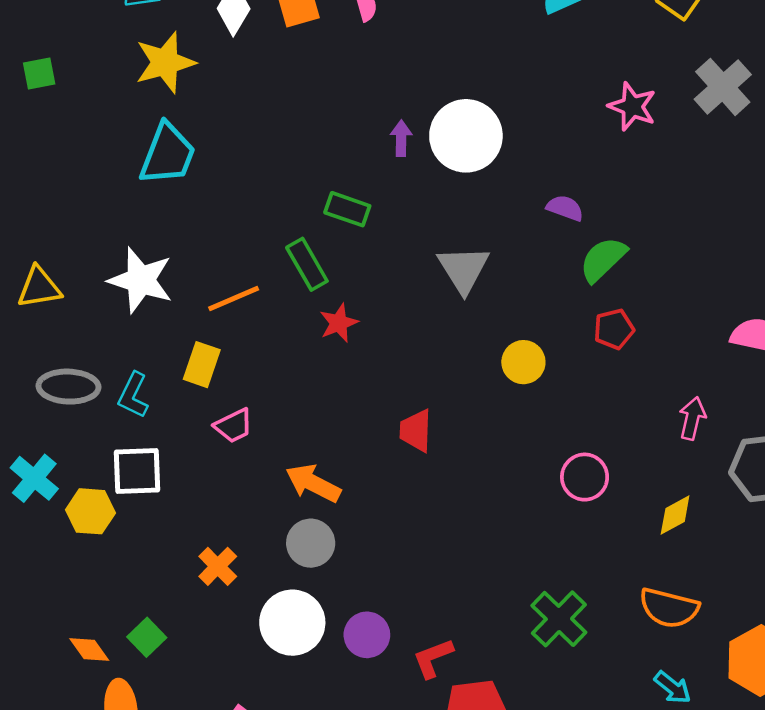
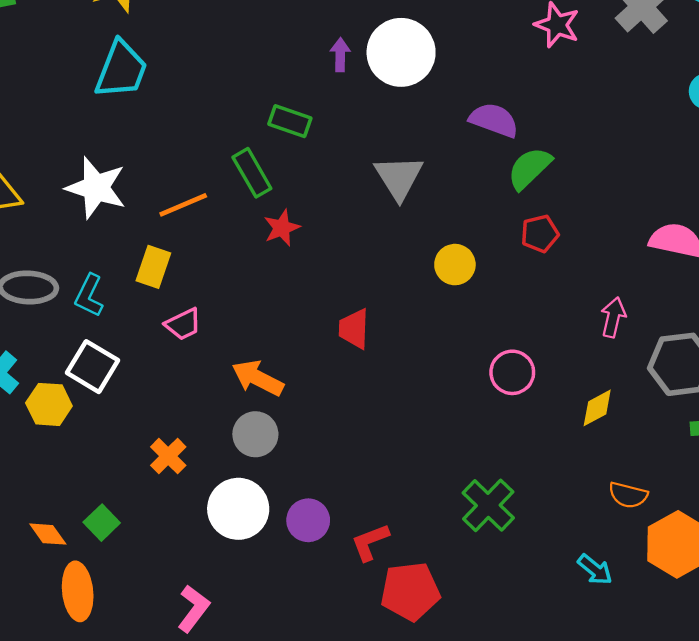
purple semicircle: (565, 208) -> (494, 120), size x1.4
white square: (137, 471) -> (93, 367), turned 33
orange semicircle: (669, 608) -> (628, 495), moved, size x0.7

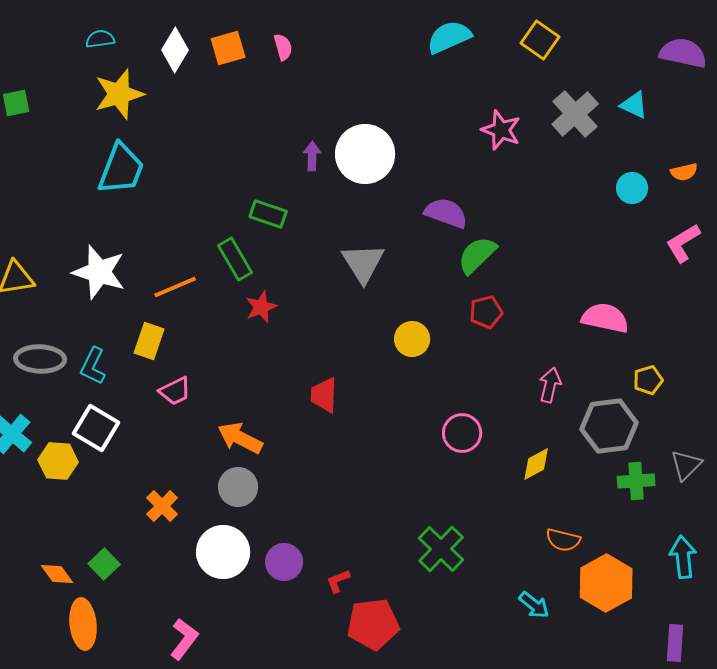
red L-shape: (370, 542) -> (338, 581), size x0.7

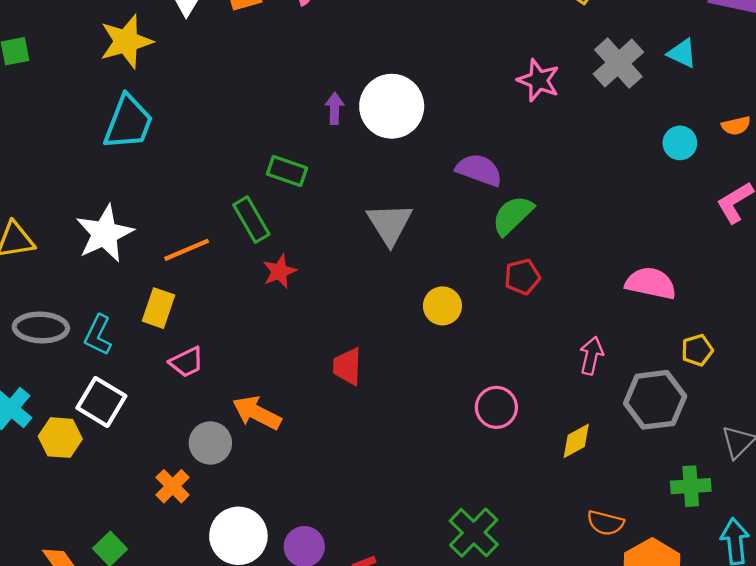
white star: (99, 272) -> (105, 234), turned 30
green cross: (636, 481) -> (691, 486), moved
gray circle: (238, 487) -> (210, 443), moved

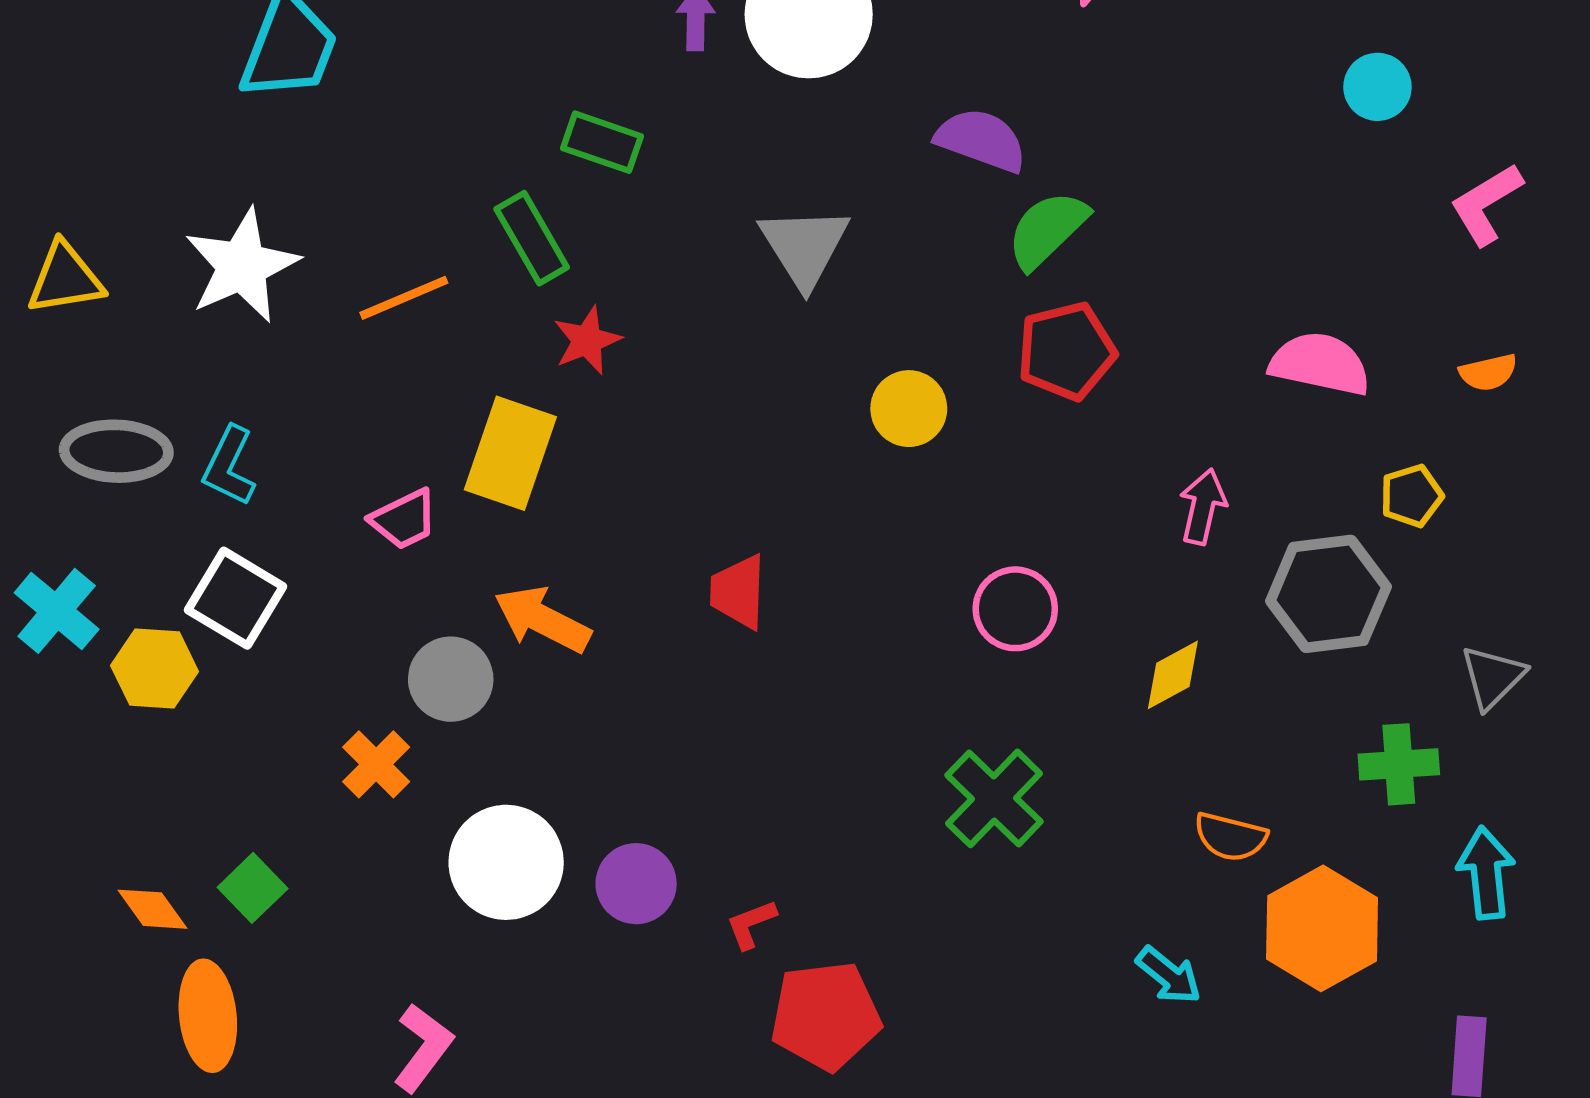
orange semicircle: (736, 126) -> (1488, 372), moved
red pentagon: (522, 277) -> (1066, 351), size x1.4
yellow rectangle: (159, 308) -> (510, 453), moved, size x1.4
red trapezoid: (347, 366) -> (738, 592), moved
green cross: (474, 533) -> (994, 798), moved

